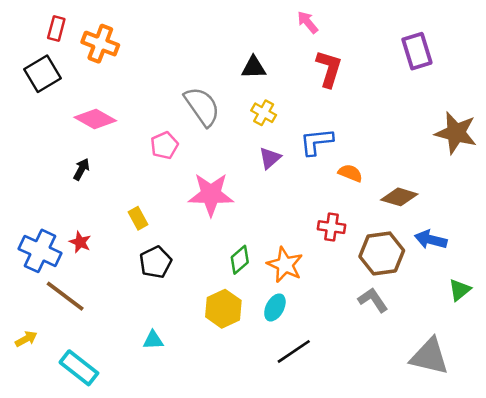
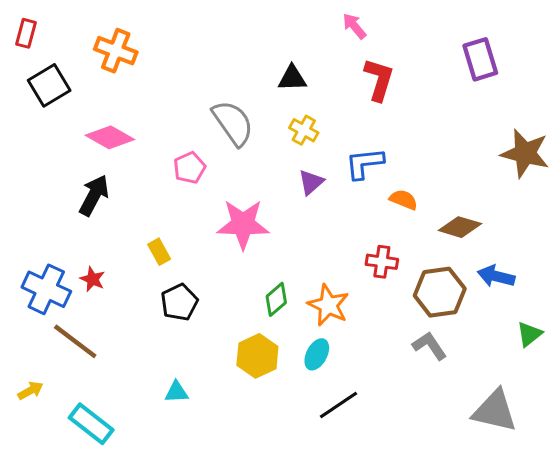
red rectangle: (56, 29) -> (26, 33), moved
black arrow: (81, 169) -> (94, 195), size x1.6

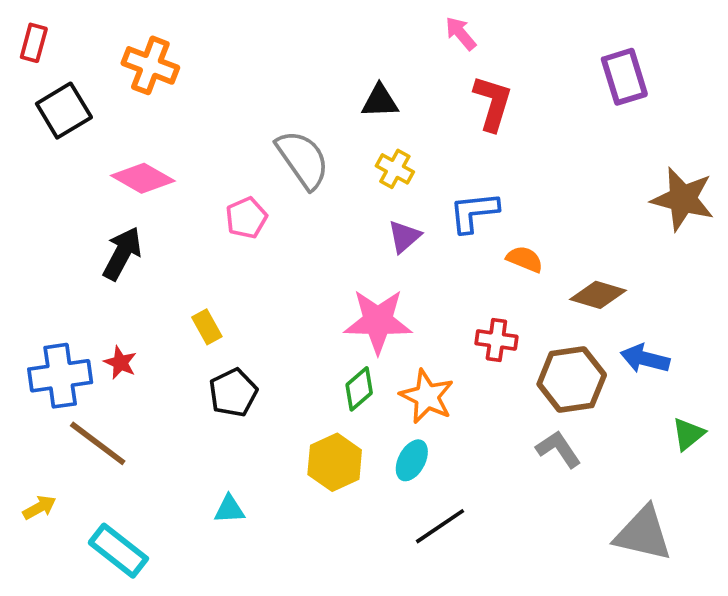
pink star: (243, 224) -> (378, 321), moved
blue cross: (46, 289) -> (60, 376), turned -33

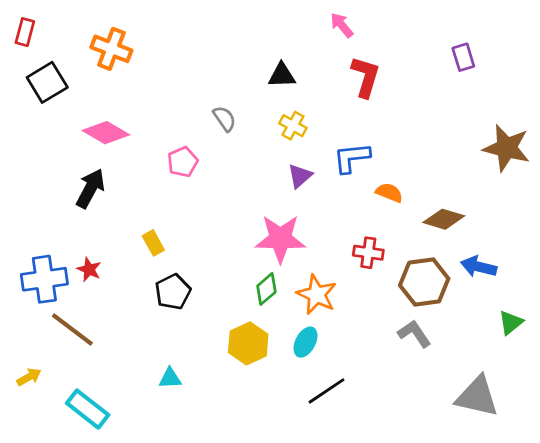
purple rectangle: (624, 77) -> (463, 57), size x0.7
gray semicircle: (303, 159) -> (225, 119), size x0.6

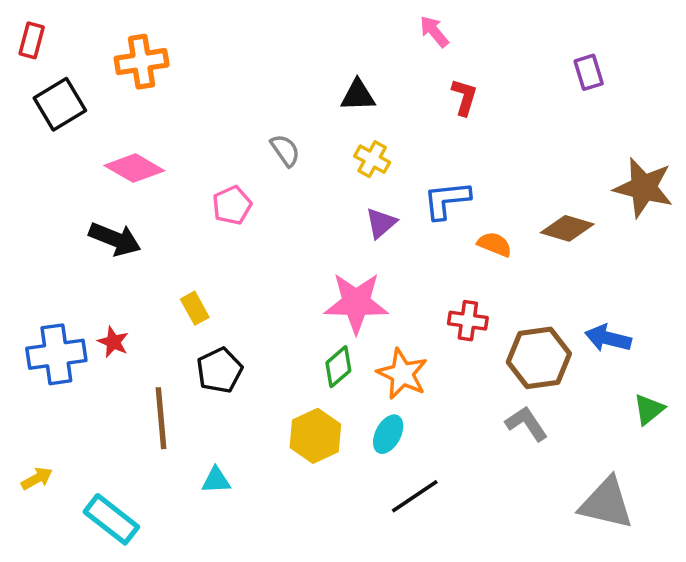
orange cross: (111, 49) -> (142, 62), turned -30
red L-shape: (366, 77) -> (464, 97), size x0.7
black arrow: (90, 188) -> (115, 239), turned 84
brown diamond: (444, 219) -> (567, 228), moved
brown line: (72, 329) -> (161, 418), moved, turned 48

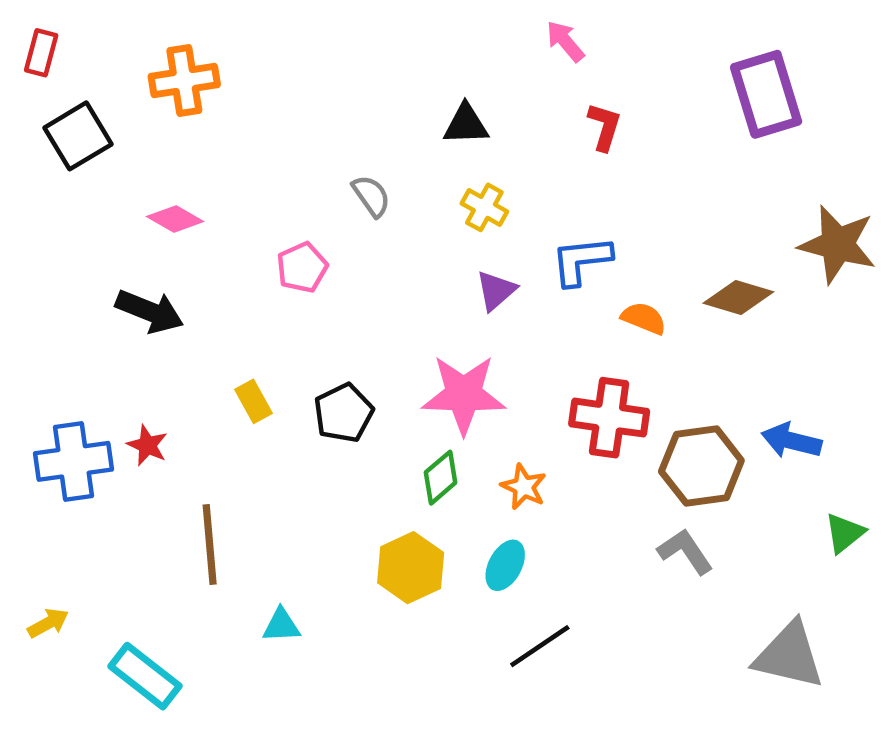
purple rectangle: (589, 72) -> (766, 94), size x1.8
pink diamond: (134, 168) -> (175, 219), size x0.7
red cross: (468, 321) -> (609, 418), size x1.5
black pentagon: (220, 370) -> (344, 413), moved
orange star: (402, 374) -> (524, 487), size x0.7

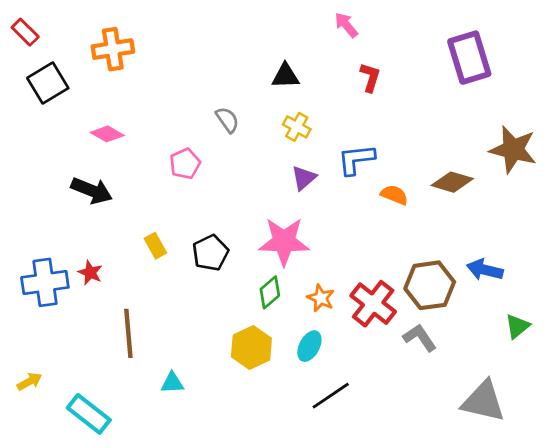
red rectangle: (41, 53) -> (25, 32), turned -60
red cross: (609, 418) -> (373, 304), moved, turned 30

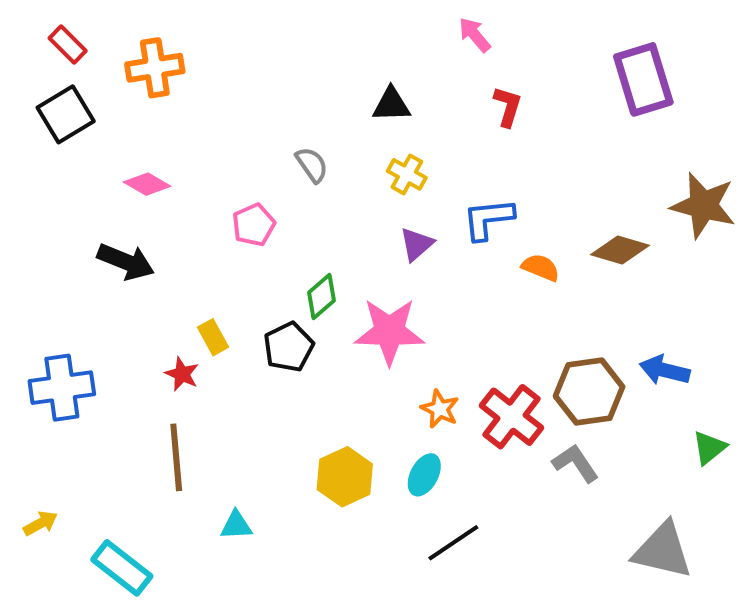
red rectangle: (25, 32) -> (68, 45), moved
red star: (90, 273) -> (182, 374), moved
green diamond: (270, 292) -> (322, 297), moved

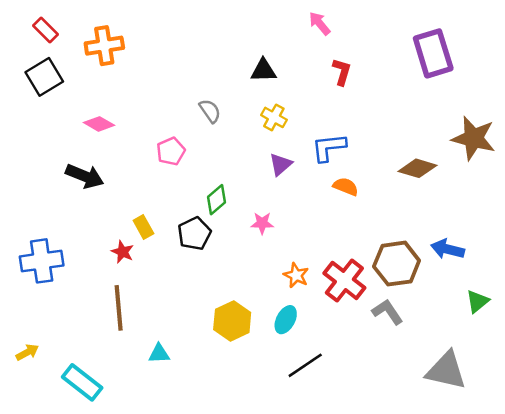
orange semicircle: (541, 267) -> (346, 187), moved
pink star: (389, 331) -> (262, 223), size x0.5

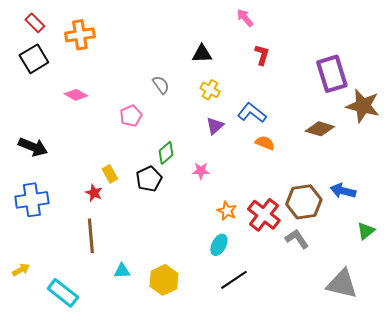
purple rectangle: (433, 53) -> (332, 74), moved
blue L-shape: (329, 147) -> (252, 113), turned 44
black arrow: (85, 176) -> (33, 147), moved
yellow hexagon: (232, 321) -> (164, 280), moved

